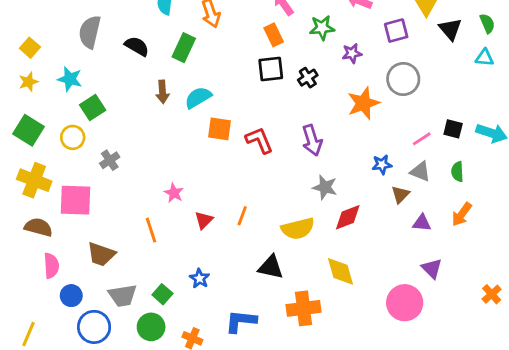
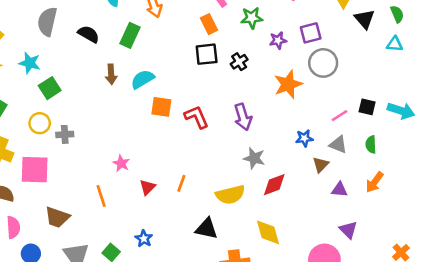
purple square: (396, 31) -> (311, 33), moved
yellow circle: (73, 137) -> (40, 123), moved
gray cross: (110, 160) -> (65, 134), turned 30

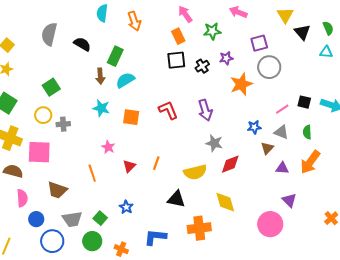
green rectangle: (130, 35) -> (115, 56), moved
purple star: (278, 40) -> (226, 58), moved
cyan star: (30, 63) -> (101, 108), moved
orange square: (161, 107) -> (131, 117), moved
orange arrow: (375, 182) -> (310, 162), size x1.4

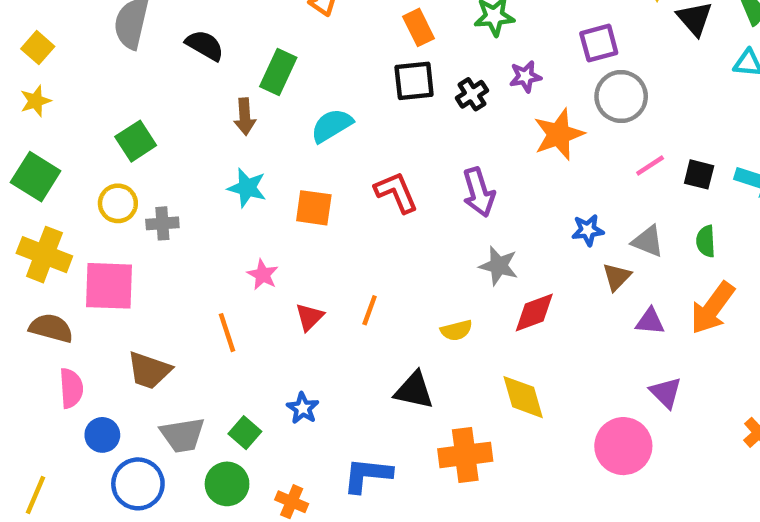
cyan semicircle: (125, 80) -> (332, 125), moved
pink line: (282, 109) -> (650, 166), moved
yellow semicircle: (195, 172) -> (456, 330), size x0.6

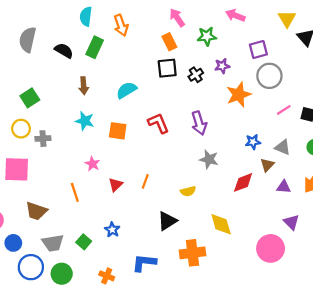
green rectangle: (278, 72) -> (95, 47), moved
red diamond: (534, 312) -> (243, 182), moved
black triangle: (414, 390) -> (167, 221), turned -45
green circle: (227, 484) -> (62, 274), moved

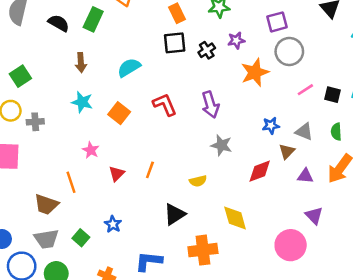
orange square: (118, 131) -> (119, 113), turned 30
brown trapezoid: (36, 211) -> (46, 204), moved

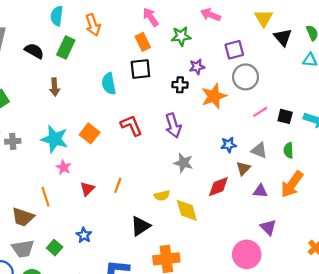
black cross: (207, 50) -> (180, 85), moved, turned 35
cyan semicircle: (129, 68) -> (109, 84), moved, turned -70
cyan star: (82, 102) -> (55, 139), moved, size x1.4
yellow diamond: (235, 218) -> (187, 210), moved

